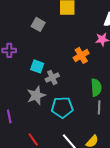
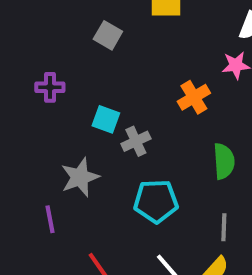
gray star: (36, 95) -> (80, 177), moved
gray line: (99, 107) -> (224, 227), moved

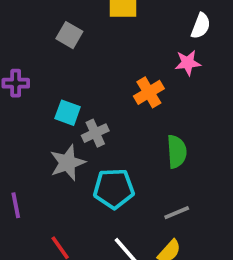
gray star: (80, 177) -> (68, 163), moved
gray line: (224, 227) -> (177, 213), turned 65

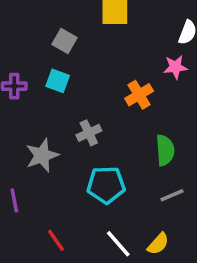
cyan square: (68, 113) -> (58, 81), moved
gray star: (68, 163) -> (42, 155), moved
gray line: (177, 213) -> (172, 195), moved

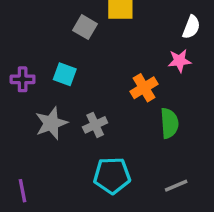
gray square: (65, 41) -> (85, 27), moved
green semicircle: (165, 150) -> (169, 123), moved
gray star: (42, 155) -> (51, 123), moved

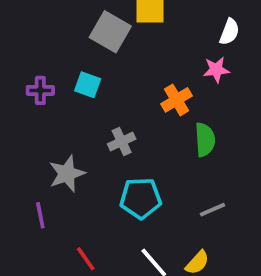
gray square: (85, 27) -> (110, 32), size x1.5
gray star: (51, 123) -> (67, 174), moved

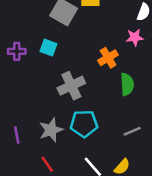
gray cross: (122, 141) -> (71, 86), size x1.5
gray star: (67, 174) -> (51, 130), moved

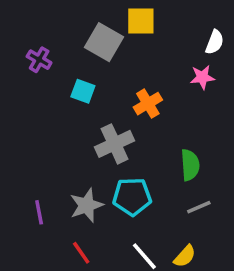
purple cross: (17, 51) -> (39, 60), moved, turned 30
orange cross: (108, 58) -> (148, 104), moved
green semicircle: (127, 84) -> (190, 165), moved

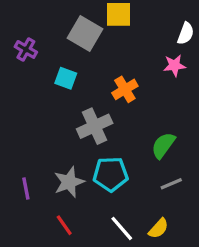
green semicircle: (190, 165) -> (163, 145), turned -140

